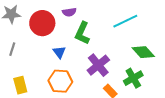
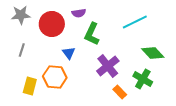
green cross: (133, 78) -> (143, 79), turned -30
orange hexagon: (60, 81) -> (55, 77), moved
yellow rectangle: (20, 85) -> (30, 86), turned 30

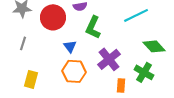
orange hexagon: (55, 77) -> (74, 71), moved
orange rectangle: (120, 92) -> (121, 85), turned 48

